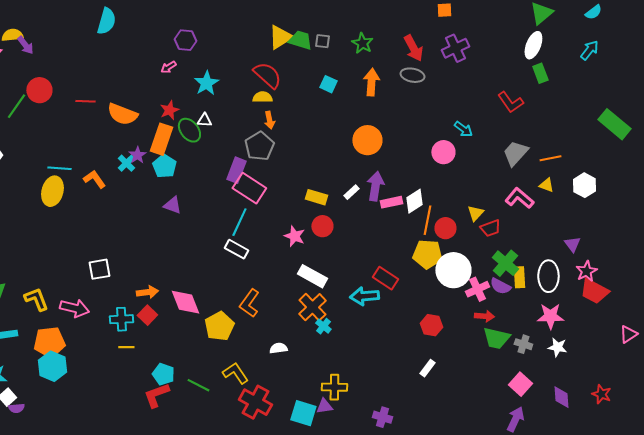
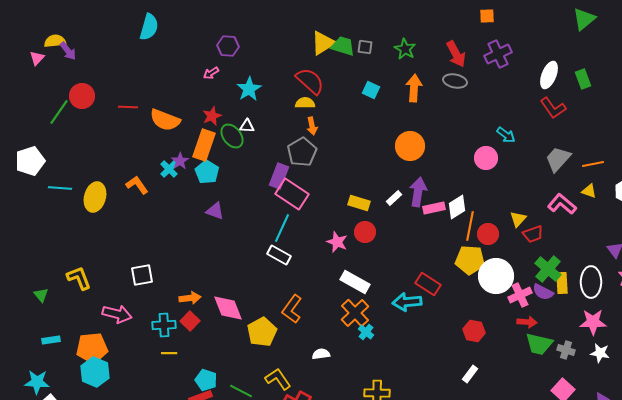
white ellipse: (533, 45) -> (549, 75), moved
cyan line: (59, 168) -> (60, 188), moved
yellow L-shape: (36, 299) -> (79, 278), moved

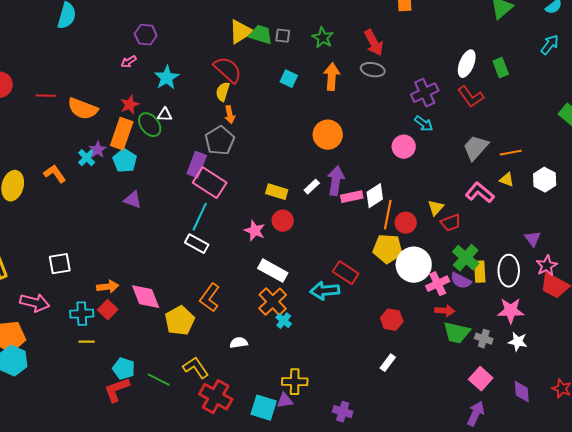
purple cross: (498, 54) -> (425, 93), moved
yellow semicircle: (305, 103) -> (223, 92), turned -72

